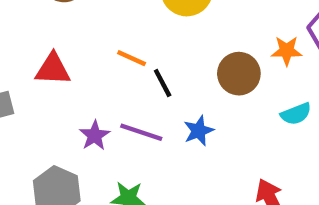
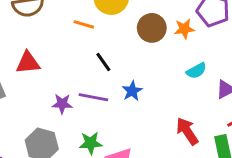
orange line: (132, 58) -> (84, 24), moved
brown circle: (239, 74) -> (152, 28), moved
purple star: (95, 135) -> (62, 104), turned -30

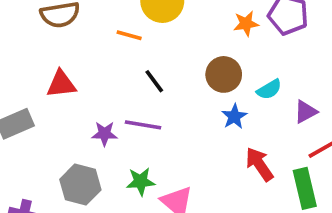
brown circle: (152, 28) -> (224, 74), moved
orange star: (184, 29) -> (246, 24), moved
blue star: (132, 91) -> (234, 117), moved

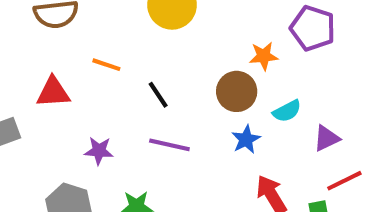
orange star: (246, 24) -> (264, 56), moved
orange line: (129, 35) -> (106, 65), moved
purple line: (143, 125) -> (169, 145), moved

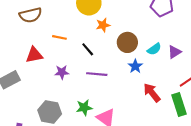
orange star: (264, 56) -> (103, 25), moved
purple triangle: (326, 138) -> (174, 52), moved
purple star: (99, 151) -> (62, 72), moved

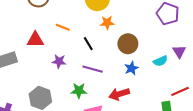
cyan semicircle: (154, 49) -> (160, 61), moved
purple triangle: (174, 52) -> (179, 52), moved, turned -40
red arrow: (152, 93) -> (119, 94), moved, turned -78
green star: (84, 108) -> (79, 91), moved

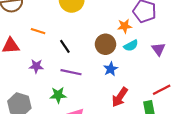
orange star: (107, 23) -> (125, 26), moved
cyan semicircle: (160, 61) -> (131, 46), moved
red arrow: (119, 94) -> (120, 97), moved, turned -36

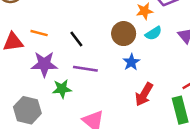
orange line: (38, 31) -> (39, 33), moved
purple star: (36, 66) -> (44, 64), size x1.5
green star: (58, 95) -> (62, 89), moved

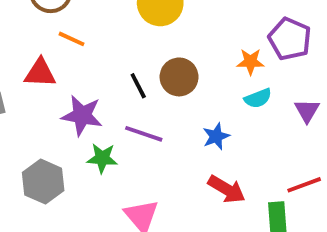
orange line: (39, 33) -> (71, 39), moved
brown circle: (124, 34) -> (179, 77), moved
red arrow: (144, 94) -> (227, 189), turned -100

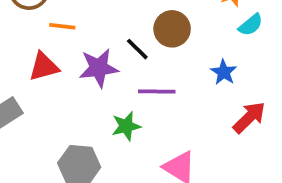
purple star: (82, 115) -> (99, 68), moved
red arrow: (227, 189) -> (249, 117), turned -57

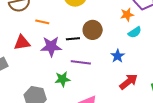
orange line: (62, 26) -> (42, 22), moved
black line: (137, 49) -> (73, 39), turned -56

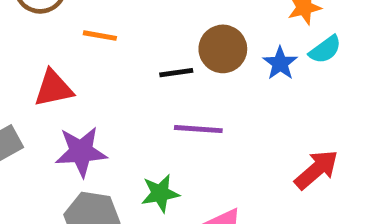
purple star: (51, 47) -> (81, 152), moved
blue star: (118, 56) -> (280, 63), moved
green star: (62, 79) -> (160, 193), moved

